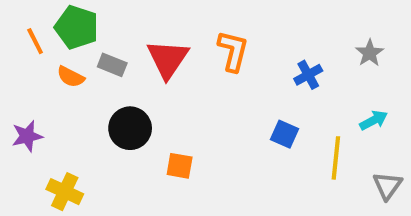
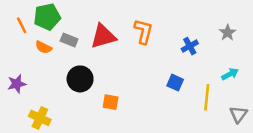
green pentagon: (77, 27) -> (47, 17), turned -30
red triangle: (168, 59) -> (103, 36), turned 40

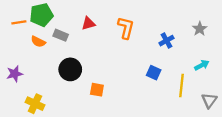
orange line: (22, 25) -> (19, 22), turned -72
red triangle: (103, 36) -> (88, 23), moved, size x0.6

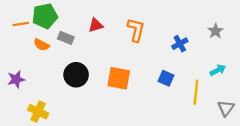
orange square: (97, 90) -> (119, 78), moved, size x1.5

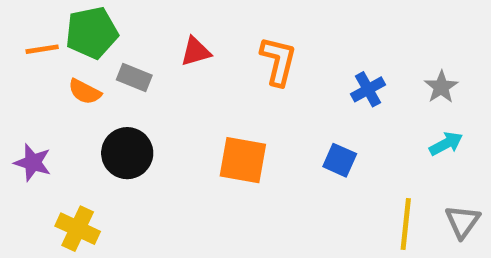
gray star: (216, 31) -> (441, 87), moved
black circle: (76, 75) -> (127, 153), moved
purple star: (16, 79) -> (33, 163), turned 30
yellow line: (196, 92) -> (406, 224), moved

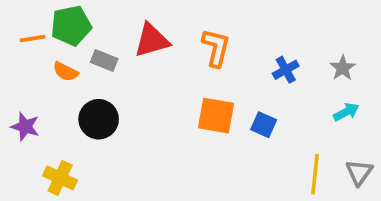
red triangle: (196, 52) -> (152, 40), size x1.5
orange square: (243, 160) -> (216, 116), moved

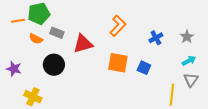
red triangle: (152, 40) -> (83, 44), moved
orange L-shape: (216, 48) -> (118, 26), turned 30
gray triangle: (359, 172) -> (191, 80), moved

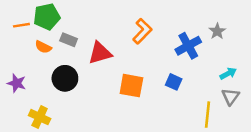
gray star: (187, 37) -> (217, 31), moved
blue cross: (156, 38) -> (188, 46), size x1.5
orange square: (118, 63) -> (131, 86), moved

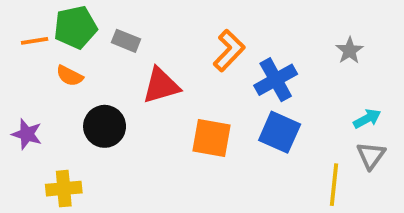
gray rectangle: (69, 40) -> (126, 41), moved
blue cross: (188, 46) -> (276, 80), moved
blue square: (174, 82) -> (280, 132), size x1.5
yellow cross: (40, 117) -> (64, 189), turned -30

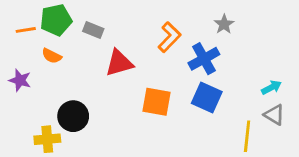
gray star: (350, 51) -> (224, 24), moved
black circle: (105, 126) -> (73, 116), moved
purple star: (27, 134) -> (20, 80), moved
gray triangle: (371, 156) -> (274, 115), turned -35

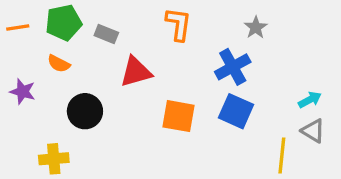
orange line: (26, 30) -> (18, 27), moved
orange L-shape: (169, 37) -> (179, 24), moved, turned -36
black circle: (73, 116) -> (85, 111), moved

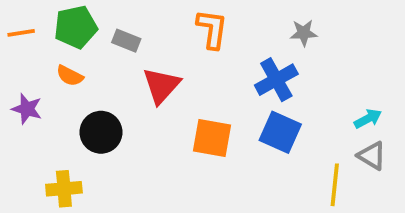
gray star: (256, 27) -> (304, 33), turned 30
red triangle: (136, 72) -> (161, 85), turned -32

